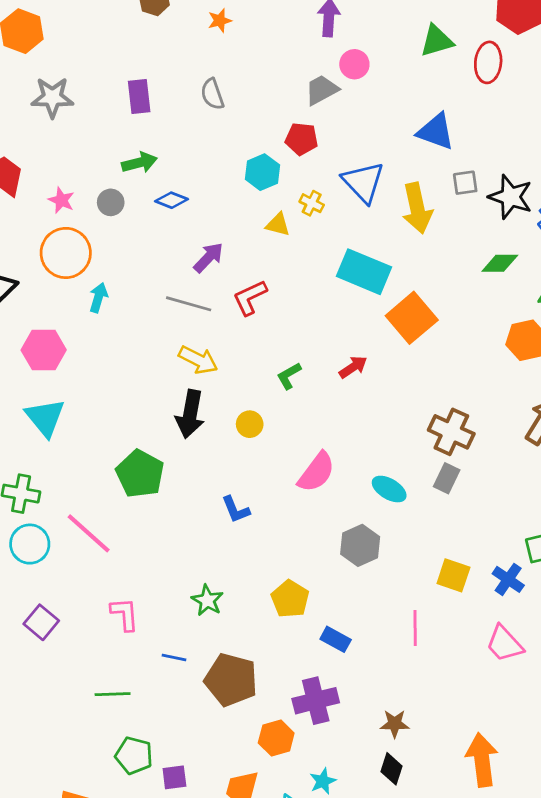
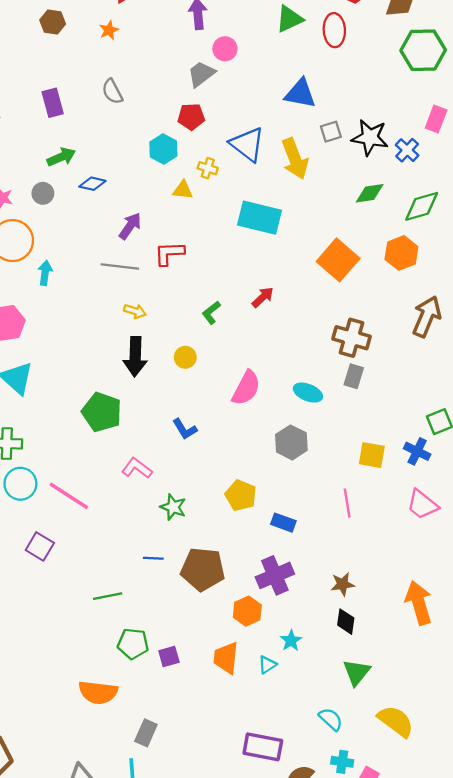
red L-shape: (250, 298) -> (169, 253), turned 32
orange square: (412, 318) -> (338, 260), moved
yellow arrow: (198, 360) -> (135, 311), size x0.7
pink line: (89, 533) -> (69, 496), moved
pink L-shape: (125, 614) -> (137, 468), moved, turned -40

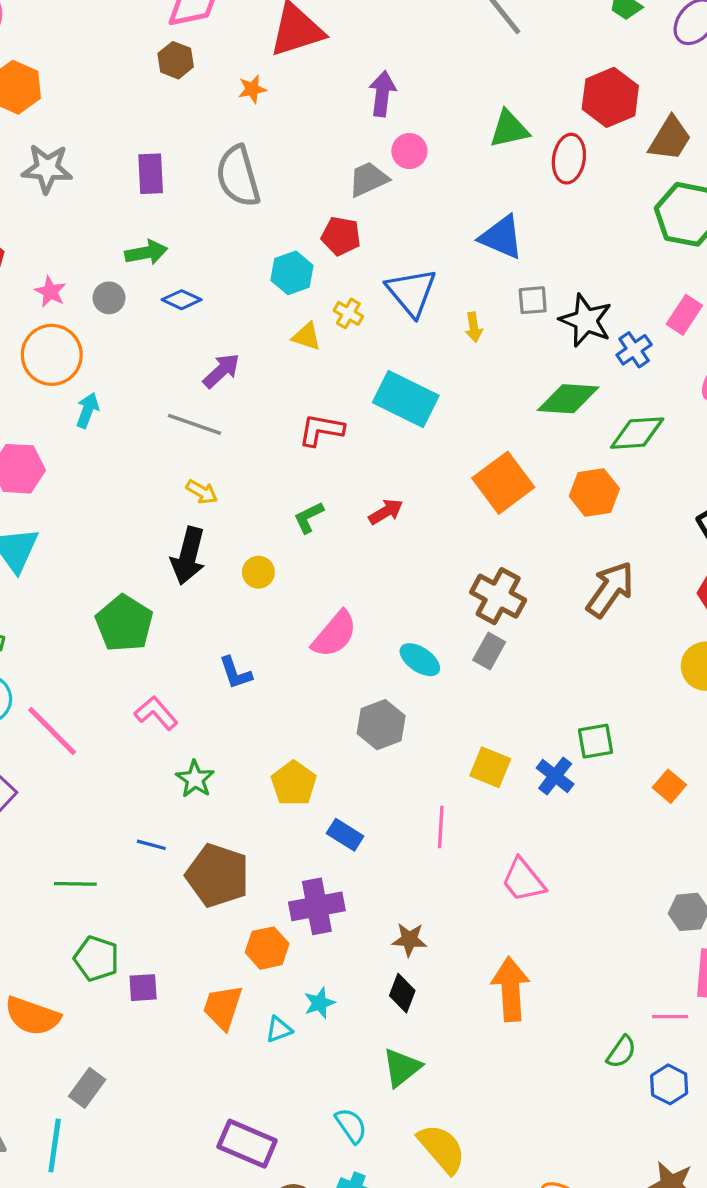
gray semicircle: (112, 92) -> (238, 176), size x1.6
yellow arrow: (295, 159) -> (474, 327), size x0.5
green diamond: (370, 193) -> (568, 399), size x1.4
red L-shape: (169, 253) -> (321, 430), moved
pink trapezoid: (422, 505) -> (523, 880), moved

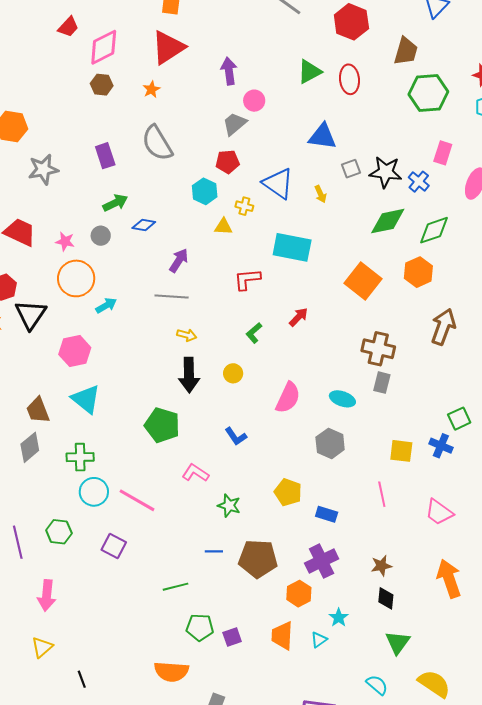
red hexagon: (610, 97) -> (351, 22), moved
cyan arrow: (87, 410) -> (106, 305), turned 55

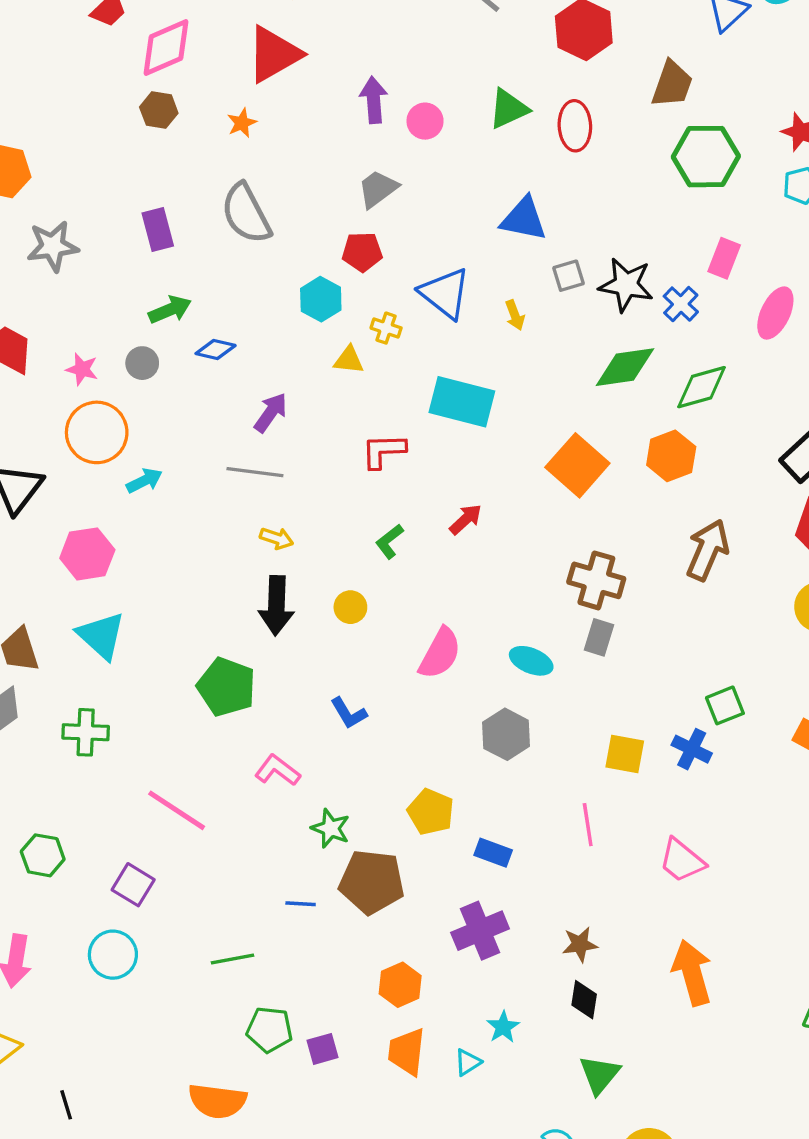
pink circle: (254, 101) -> (425, 121), moved
cyan circle: (94, 492) -> (113, 955), moved
brown pentagon: (258, 559) -> (372, 882), moved
orange hexagon: (299, 594) -> (400, 985), moved

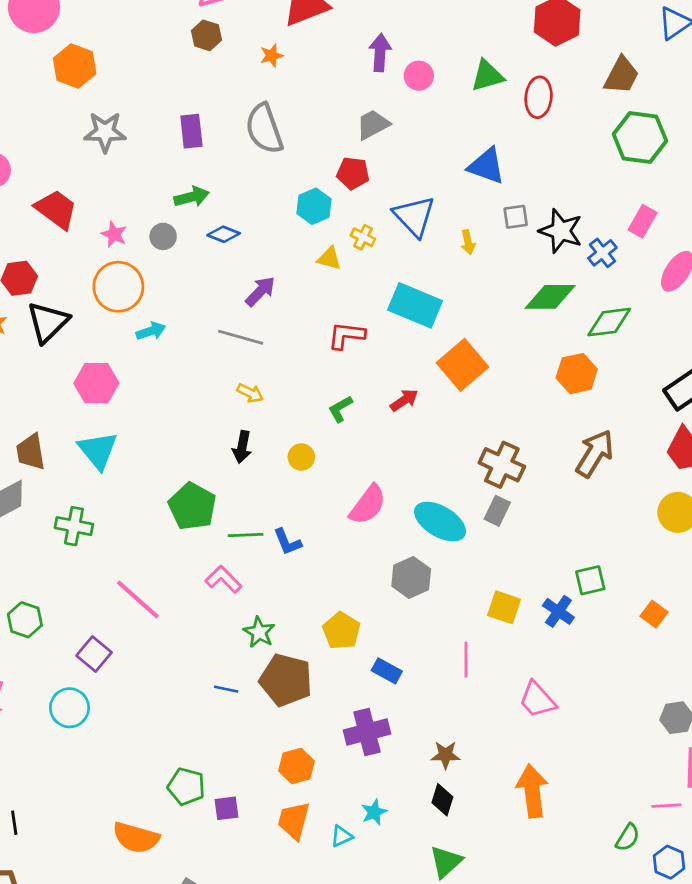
orange square: (577, 465) -> (463, 365), moved
black arrow: (276, 606) -> (242, 447), size x0.7
cyan ellipse: (531, 661) -> (440, 522), size x1.5
green line: (233, 959) -> (246, 535), moved

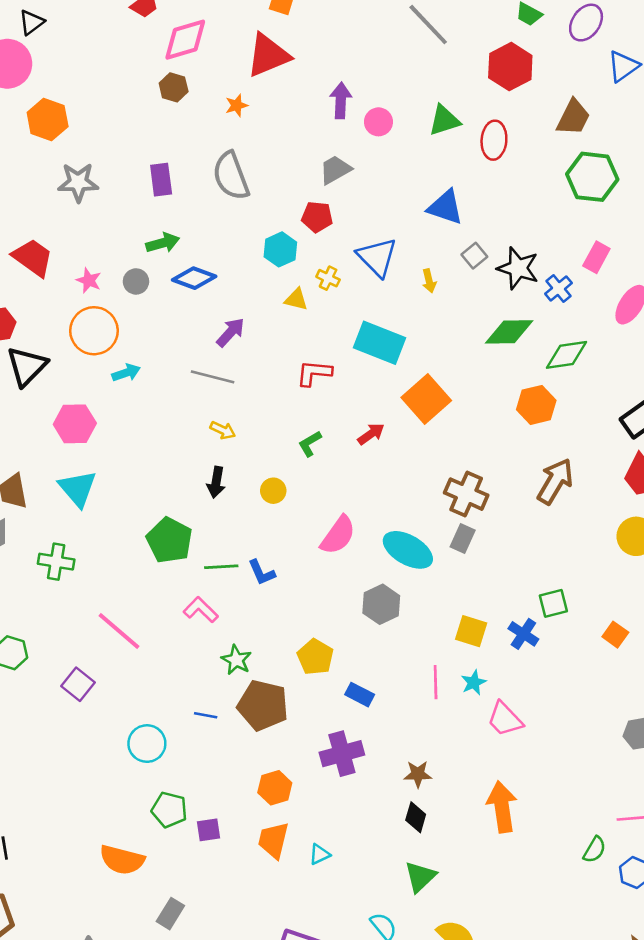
gray square: (516, 217) -> (474, 256), turned -30
blue diamond: (224, 234) -> (194, 278), size x1.4
cyan circle: (69, 708) -> (147, 744), moved
cyan star: (374, 812) -> (474, 683), moved

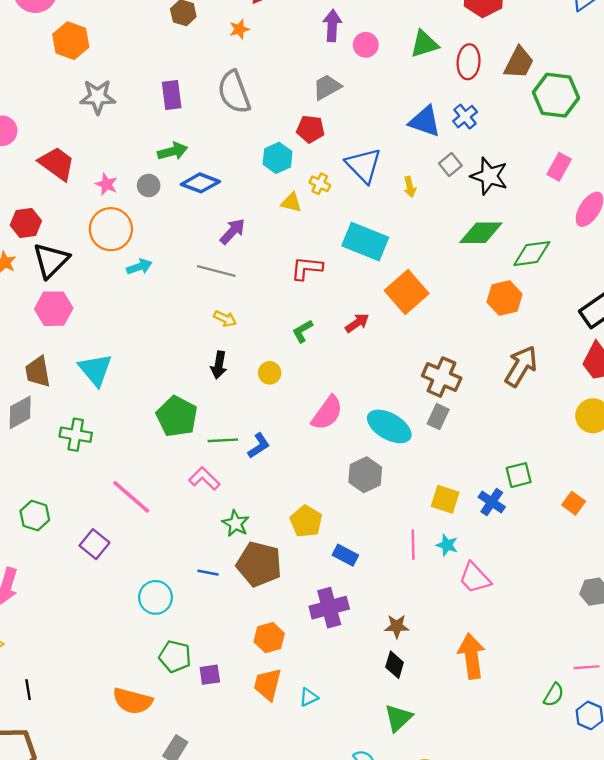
brown trapezoid: (573, 117) -> (519, 63), moved
blue cross: (559, 288) -> (465, 117), moved
pink hexagon: (75, 424) -> (54, 309), moved
blue L-shape: (262, 573) -> (259, 446), turned -100
cyan star: (474, 683) -> (447, 545), turned -30

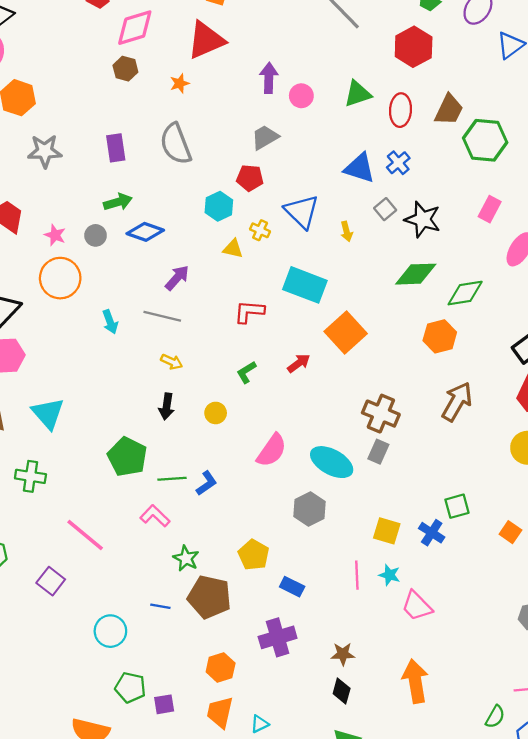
cyan arrow: (139, 267) -> (110, 322), moved, turned 90

